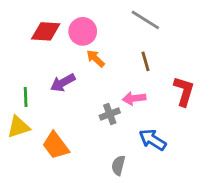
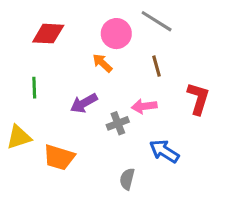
pink circle: (83, 31) -> (116, 34), moved
purple arrow: (63, 83) -> (84, 103), moved
green line: (26, 97) -> (34, 88), moved
orange trapezoid: (56, 145) -> (59, 157), turned -36

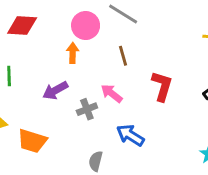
orange arrow: (102, 63) -> (73, 53), turned 48
pink arrow: (144, 106) -> (112, 93), turned 45

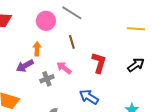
orange arrow: (73, 53) -> (37, 49), moved
blue arrow: (130, 135) -> (89, 97), moved

